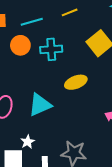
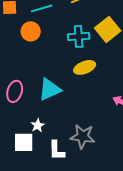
cyan cross: (51, 49) -> (79, 36), moved

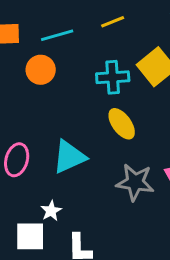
yellow ellipse: (85, 67) -> (122, 124), turned 75
gray star: (83, 136) -> (135, 182), moved

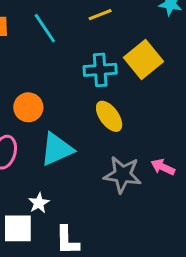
cyan line: (57, 35) -> (45, 28), turned 72
orange circle: (41, 70) -> (28, 107), moved

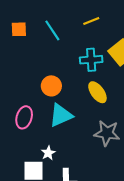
orange circle: (28, 107) -> (51, 86), moved

